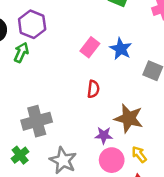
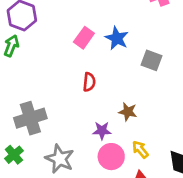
brown star: (129, 118) -> (128, 112), size x0.6

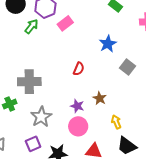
pink rectangle: (84, 38) -> (65, 23), moved
yellow arrow: (140, 149) -> (116, 122), moved

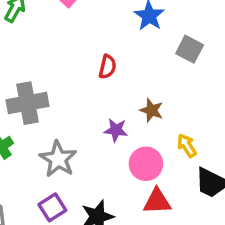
pink circle: (78, 126) -> (146, 164), moved

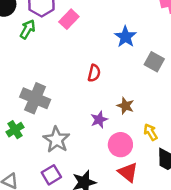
gray cross: (27, 103) -> (35, 98), turned 32
purple star: (116, 130) -> (99, 120), turned -30
red triangle: (157, 201) -> (128, 172), turned 40

